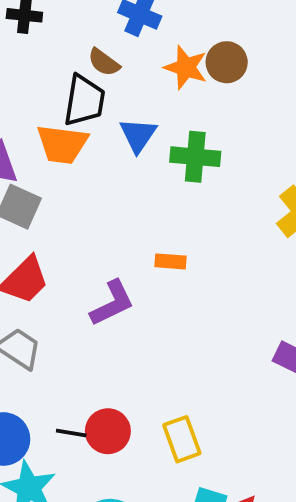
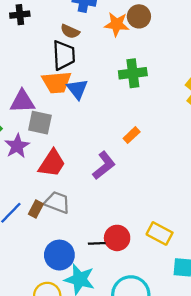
blue triangle: (138, 135) -> (77, 89), moved
orange rectangle: (170, 261) -> (132, 135), turned -35
yellow rectangle: (182, 439) -> (160, 233), turned -30

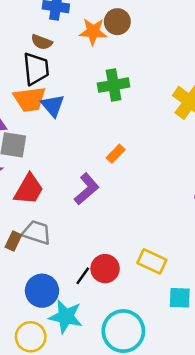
black line: (97, 243) -> (83, 276), turned -49

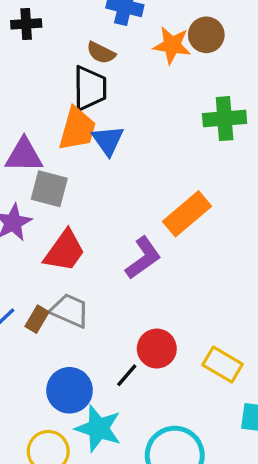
green cross: (114, 85) -> (225, 119), moved
orange trapezoid: (30, 99) -> (77, 129), turned -72
orange rectangle: (116, 154) -> (187, 214), size x1.8
red circle: (105, 269) -> (157, 349), moved

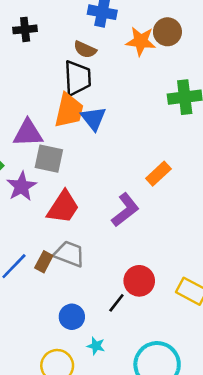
orange rectangle: (187, 214) -> (158, 174), size x0.7
blue circle: (70, 390) -> (72, 317), size x0.7
cyan star: (98, 428) -> (96, 346), size x0.5

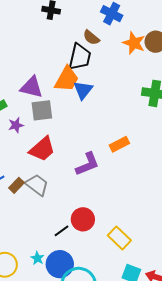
gray square: (49, 159) -> (42, 110), turned -35
purple star: (22, 186) -> (16, 125), size x0.7
blue circle: (72, 317) -> (60, 264), moved, size x1.4

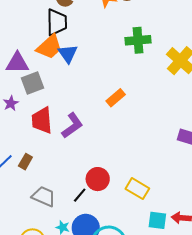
orange trapezoid: (67, 79) -> (49, 47), turned 32
red trapezoid: (42, 149) -> (42, 120), turned 140
purple L-shape: (87, 164) -> (72, 126), moved
gray trapezoid: (37, 185) -> (44, 196), moved

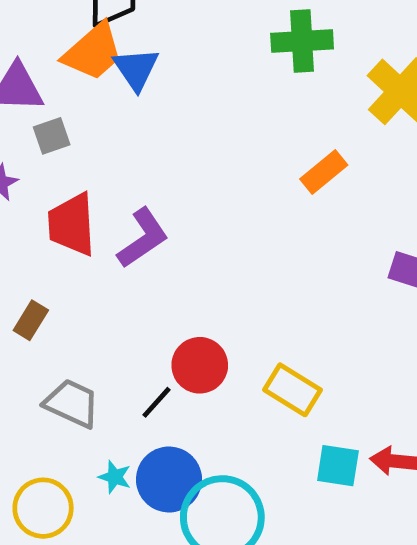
gray square: (33, 83) -> (52, 136), size x0.7
orange rectangle: (116, 98) -> (324, 172), moved

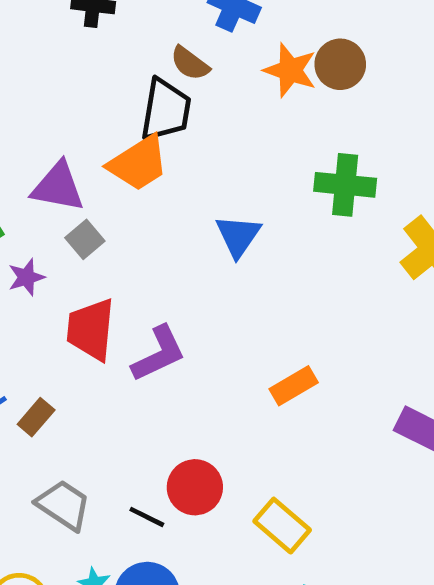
blue triangle: (136, 69) -> (238, 236), moved
gray square: (52, 136) -> (85, 239), turned -30
orange rectangle: (324, 172) -> (294, 386), moved
black line: (156, 402) -> (147, 517), turned 66

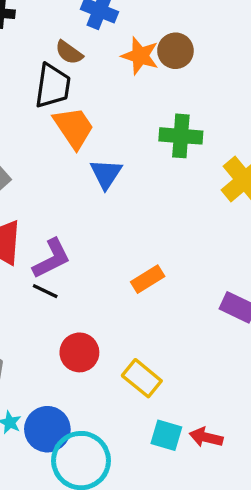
orange trapezoid: (138, 163) -> (74, 128), moved, turned -90
black line: (147, 517) -> (45, 291), moved

